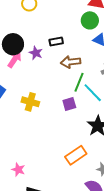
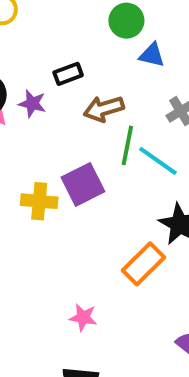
purple square: (69, 104) -> (83, 184), moved, size x1.5
orange rectangle: (76, 155) -> (143, 264), moved
pink star: (18, 170) -> (83, 317), moved

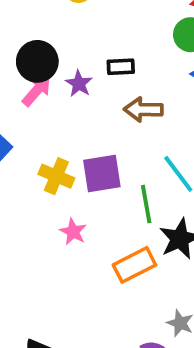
green line: (127, 145) -> (146, 204), moved, turned -39
pink star: (83, 317) -> (73, 232), moved

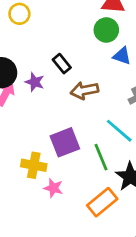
black rectangle: (121, 67) -> (62, 64), turned 66
yellow cross: (56, 176) -> (34, 165), moved

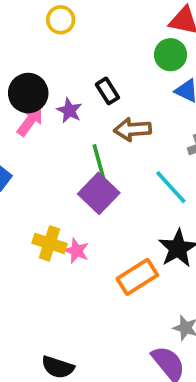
purple square: (65, 142) -> (99, 193), turned -32
green line: (101, 157) -> (99, 162), moved
yellow cross: (34, 165) -> (49, 243), moved

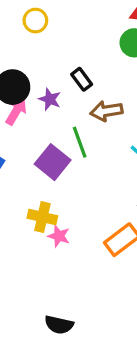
purple square: (99, 193) -> (53, 162), moved
pink star: (77, 251) -> (59, 236), moved

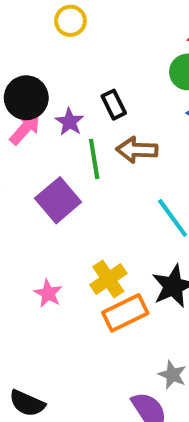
green line: (80, 142) -> (94, 159), moved
yellow cross: (42, 217) -> (108, 279), moved, turned 32

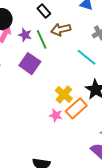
purple star: (70, 122) -> (25, 35), moved
pink star: (48, 293) -> (56, 115), moved

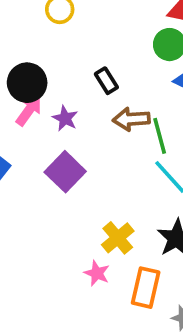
green line: (42, 39) -> (160, 136), moved
orange rectangle: (76, 108) -> (146, 288), moved, turned -45

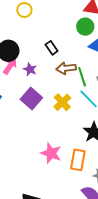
yellow cross: (118, 238) -> (62, 102), moved
pink star: (97, 273) -> (51, 153), size x1.5

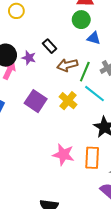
purple star: (30, 69) -> (29, 58), moved
green line: (82, 77) -> (85, 72), turned 48

